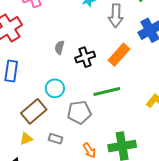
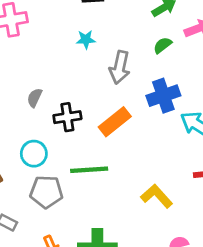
cyan circle: (55, 88) -> (34, 154), moved

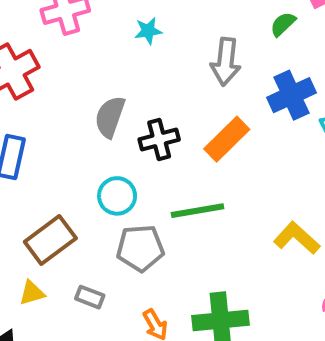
cyan star: (86, 39) -> (148, 31), moved
gray semicircle: (35, 98) -> (110, 117), size x1.5

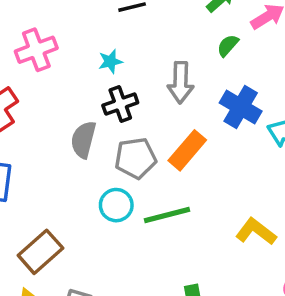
blue cross: (291, 95) -> (241, 107), turned -30
black cross: (159, 139) -> (120, 104), moved
cyan circle: (117, 196) -> (116, 205), moved
gray pentagon: (140, 248) -> (136, 158), moved

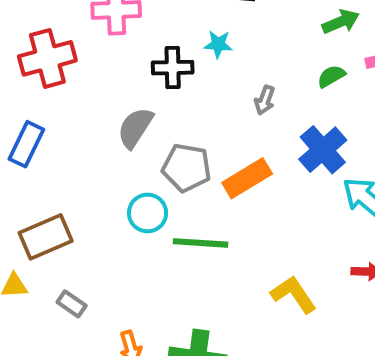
cyan star: (110, 61) -> (218, 44), moved
gray arrow: (181, 83) -> (265, 100), size x0.6
black cross: (120, 104) -> (173, 68), moved

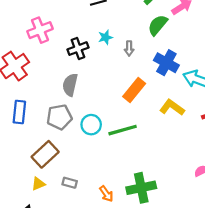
cyan star: (218, 44) -> (105, 37), moved
green semicircle: (331, 76) -> (158, 25), size x1.5
gray pentagon: (187, 168) -> (59, 117), moved
yellow L-shape: (294, 294) -> (172, 107), moved

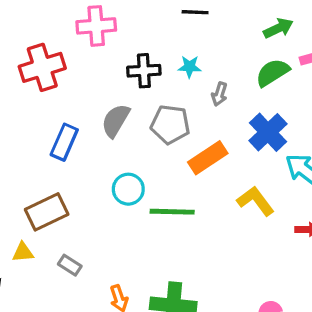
blue rectangle: (19, 112) -> (64, 142), moved
gray pentagon: (59, 117) -> (170, 124), moved

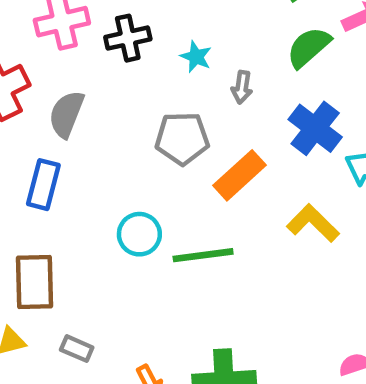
cyan star: (190, 67) -> (196, 57), turned 30
black cross: (144, 71) -> (128, 38), moved
gray semicircle: (116, 121) -> (66, 114), moved
brown rectangle: (47, 212) -> (34, 282), turned -57

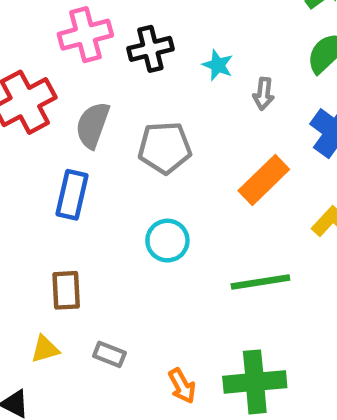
gray pentagon: (182, 138) -> (165, 148), moved
green line: (203, 255) -> (260, 282), moved
brown rectangle: (34, 282) -> (66, 290), size x0.7

